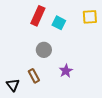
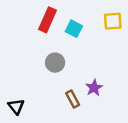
purple star: (66, 71) -> (94, 88), moved
brown rectangle: (34, 76) -> (73, 99), moved

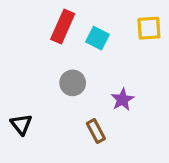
purple star: (94, 88) -> (122, 99), moved
black triangle: (16, 107) -> (21, 124), moved

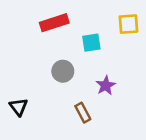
red rectangle: (63, 27) -> (54, 23), turned 48
cyan square: (98, 38) -> (91, 43), moved, turned -36

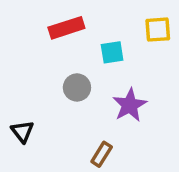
purple star: (106, 85) -> (130, 105), size x1.4
brown rectangle: (83, 113) -> (102, 154), moved, turned 60

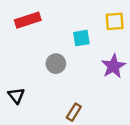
red rectangle: (66, 28) -> (28, 20), moved
purple star: (130, 105) -> (113, 66), moved

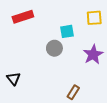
gray circle: (56, 64) -> (54, 48), moved
brown rectangle: (74, 112) -> (73, 92), moved

